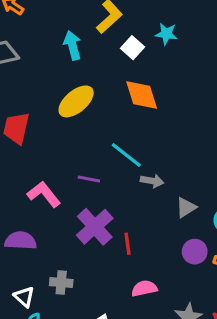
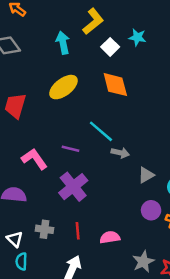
red line: (127, 244) -> (78, 231), moved

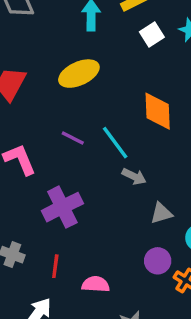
orange diamond: (115, 85) -> (158, 111), moved
purple line: (70, 149) -> (73, 138), moved

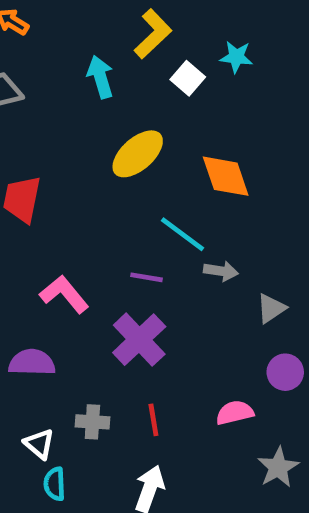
yellow ellipse: (79, 74) -> (138, 154), moved
purple line: (73, 138) -> (146, 277), moved
pink semicircle: (96, 284) -> (235, 413), moved

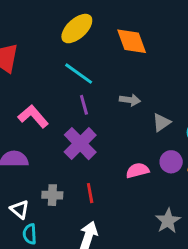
cyan line: (182, 234) -> (79, 74), moved
purple line: (146, 277) -> (84, 105), turned 66
pink semicircle: (235, 413) -> (137, 170), moved

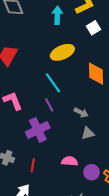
purple line: (84, 105) -> (49, 105), turned -32
gray triangle: (161, 122) -> (88, 133), moved
purple circle: (171, 162) -> (92, 172), moved

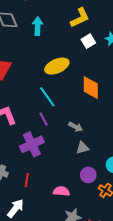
cyan arrow: (57, 15) -> (38, 26), moved
pink semicircle: (70, 161) -> (61, 191), moved
purple circle: (92, 172) -> (88, 175), moved

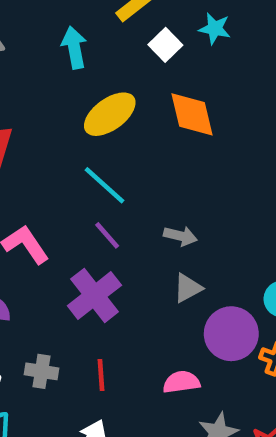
cyan arrow: (38, 26) -> (74, 48), moved
orange diamond: (91, 88) -> (192, 114), moved
gray triangle: (82, 148) -> (188, 288), moved
purple circle: (88, 175) -> (231, 334), size x1.5

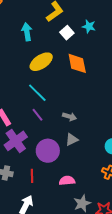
purple cross: (94, 295) -> (16, 141), moved
purple circle: (231, 334) -> (48, 151), moved

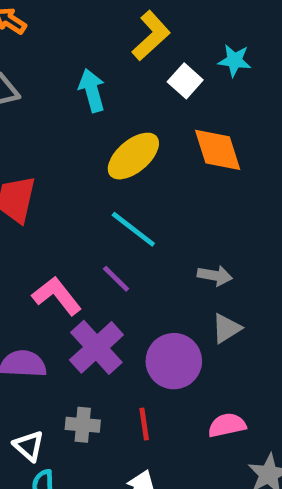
purple line: (38, 115) -> (116, 279), moved

